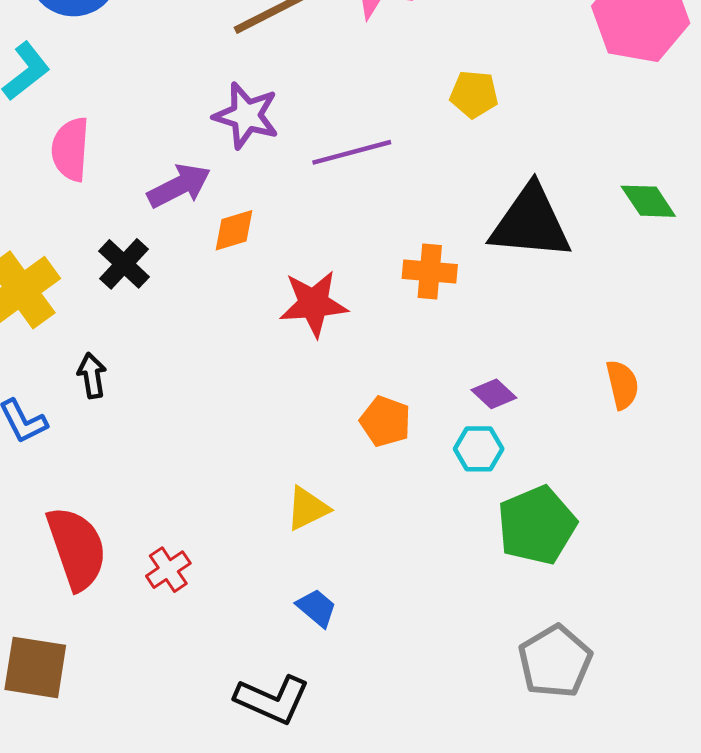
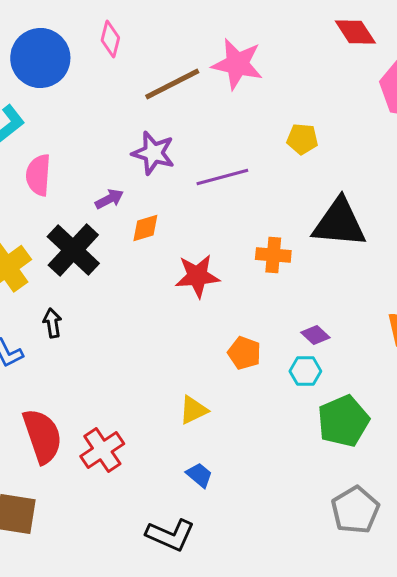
purple arrow: (179, 186) -> (109, 199), size x0.7
black cross: (124, 264) -> (73, 250), size x1.6
red cross: (168, 570) -> (102, 450), size x1.5

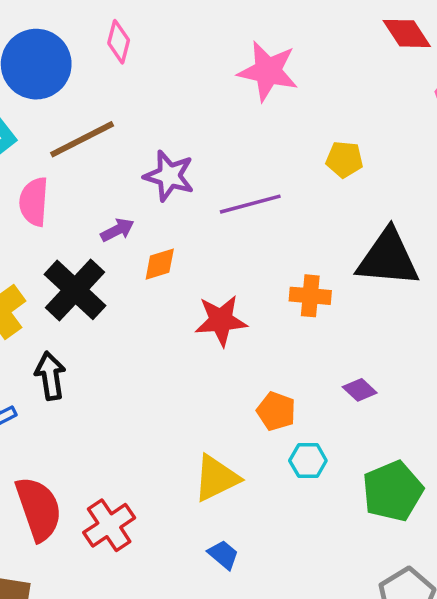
brown line: (172, 84) -> (82, 139), moved
black arrow: (52, 323) -> (50, 376), size x1.4
cyan hexagon: (305, 371) -> (308, 461), moved
yellow triangle: (193, 410) -> (216, 478), size x1.4

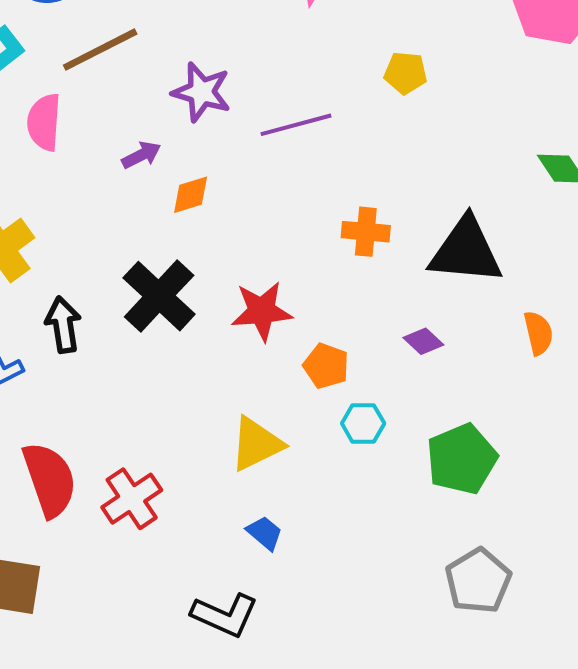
black triangle: (388, 258) -> (466, 251), moved
black cross: (75, 290) -> (159, 296), moved
red star: (221, 321) -> (262, 311), moved

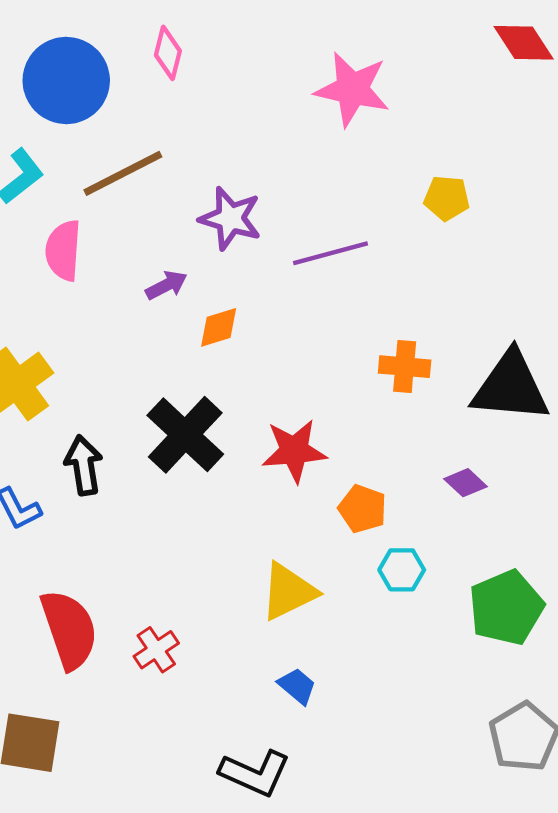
red cross: (132, 499) -> (156, 650), size x0.7

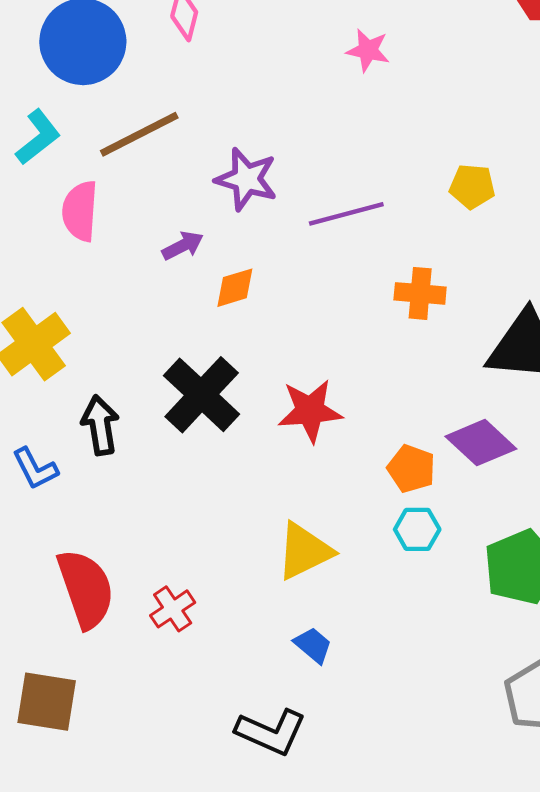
pink star: (352, 89) -> (368, 50), size x0.6
yellow pentagon: (447, 198) -> (472, 186), moved
orange cross: (405, 367) -> (420, 293), moved
purple diamond: (466, 483) -> (481, 443), size x1.6
orange pentagon: (362, 509) -> (411, 469), moved

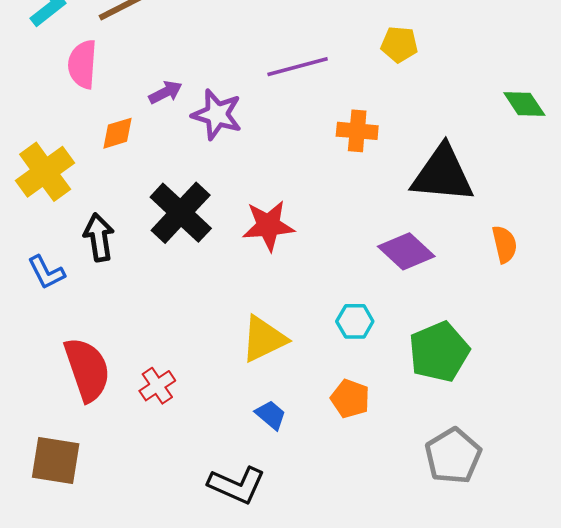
purple star: (246, 179) -> (217, 115), moved
orange diamond: (235, 288) -> (118, 133), moved
orange pentagon: (411, 469) -> (350, 399), moved

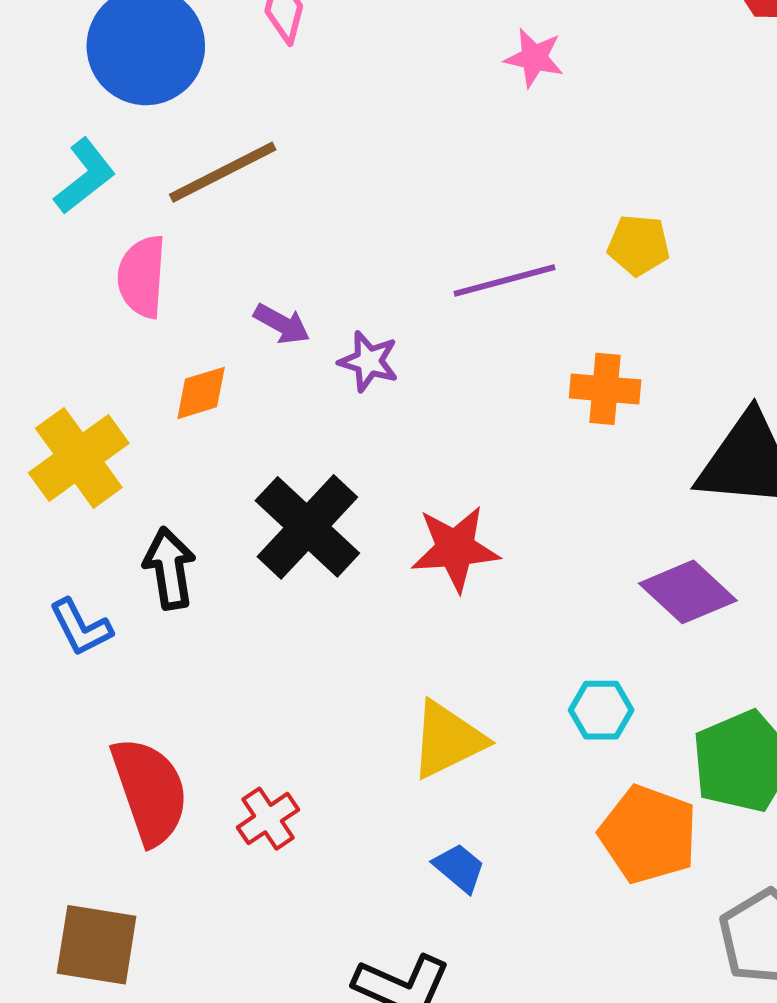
yellow pentagon: (399, 44) -> (639, 245), moved
purple arrow: (165, 92) -> (282, 324), turned 56
purple star: (217, 115) -> (369, 361), size x0.7
orange pentagon: (350, 399) -> (648, 834), moved, size x1.5

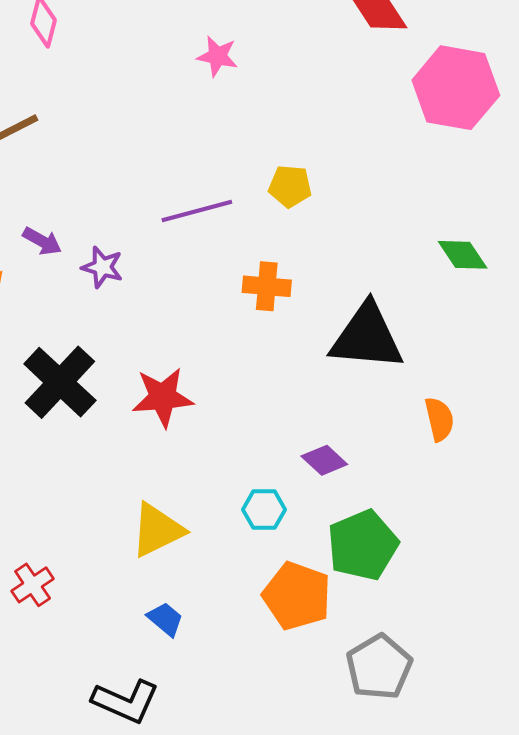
purple diamond: (688, 592) -> (324, 460), moved, size x0.7

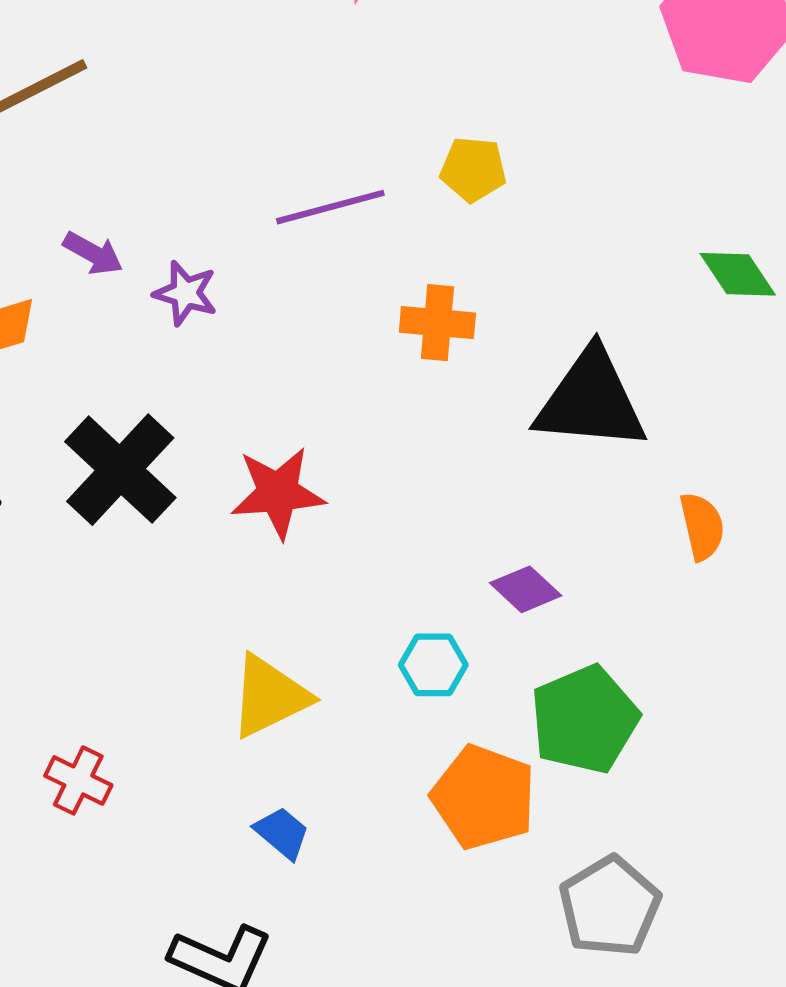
red cross: (33, 585) -> (78, 780), turned -30

